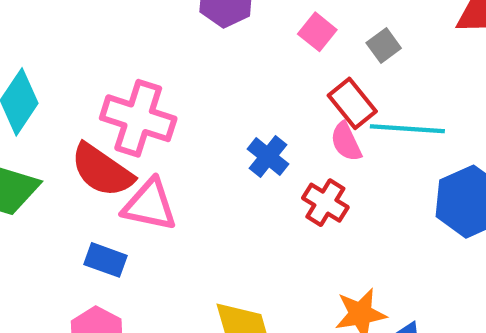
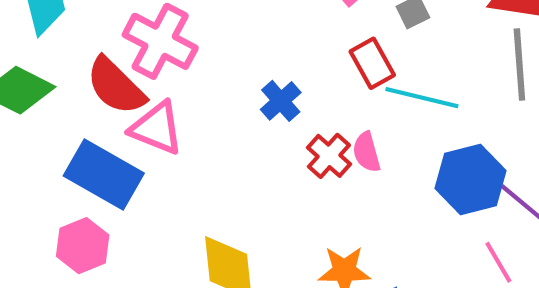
pink semicircle: (346, 142) -> (367, 152), moved
blue rectangle: (105, 260) -> (104, 174), size x1.8

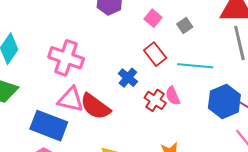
red rectangle: (372, 63) -> (155, 54), moved
red semicircle: (116, 86) -> (95, 106), moved

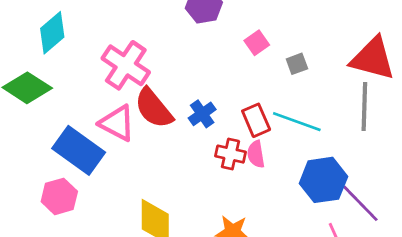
red rectangle: (155, 54) -> (256, 120), moved
red cross: (155, 100) -> (230, 154), turned -35
red semicircle: (95, 106) -> (154, 108), moved

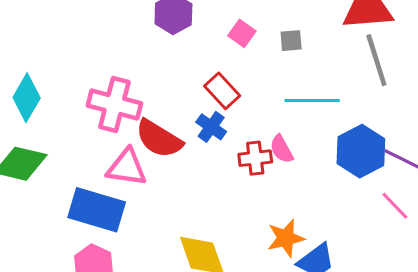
gray square: (297, 64) -> (291, 41), turned 35
red rectangle: (256, 120) -> (222, 91), moved

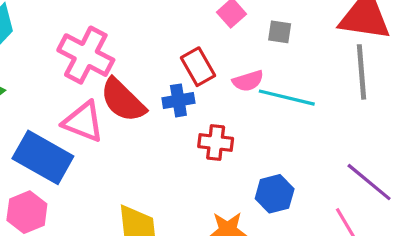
blue cross: (211, 127) -> (178, 100), turned 32
pink semicircle: (282, 149) -> (248, 81), moved, turned -92
blue hexagon: (361, 151) -> (275, 194), moved, size x0.7

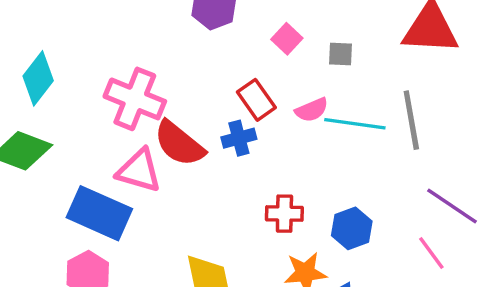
gray line: (362, 72) -> (411, 120), moved
red cross: (216, 143) -> (284, 214), moved

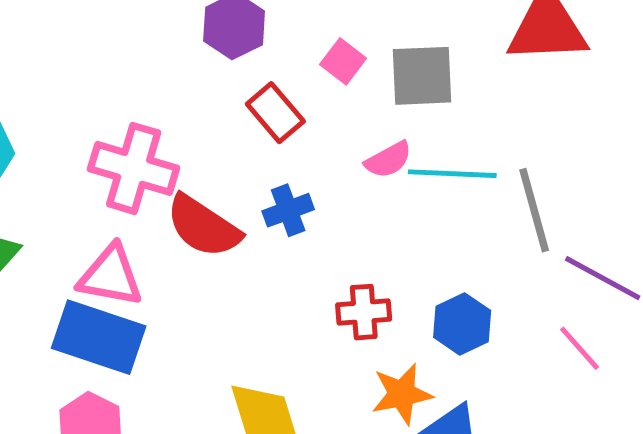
gray square: (340, 54) -> (422, 76), size x1.8
red rectangle: (256, 100) -> (275, 113), moved
gray line: (411, 120) -> (534, 210), moved
pink triangle: (139, 171) -> (110, 276), moved

